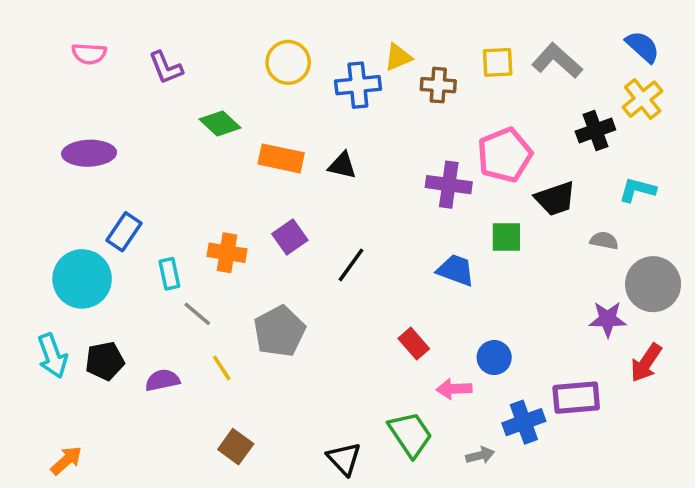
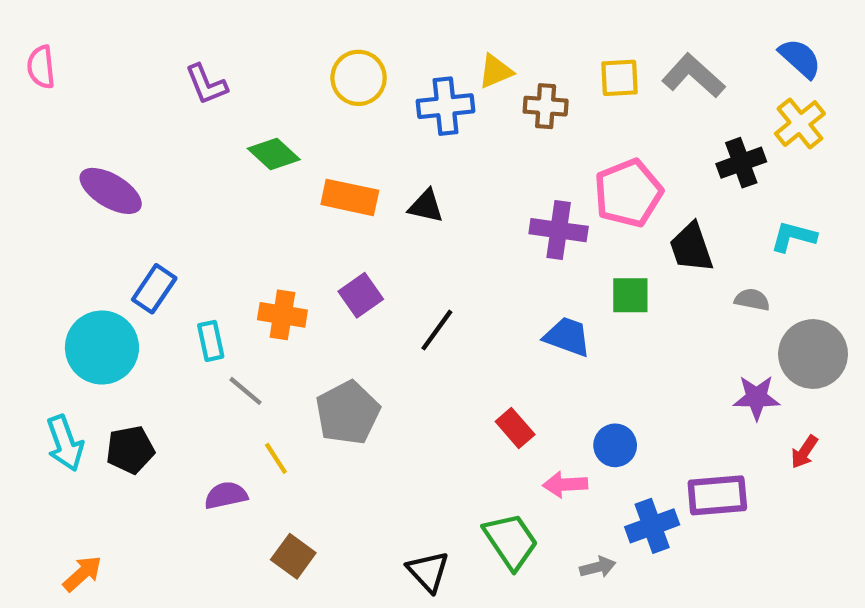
pink semicircle: (89, 54) -> (41, 67), moved, turned 80
purple ellipse: (89, 153) -> (111, 191), turned 33
black trapezoid: (555, 199) -> (691, 247), turned 90
red arrow: (646, 363) -> (804, 452), size x0.7
purple semicircle: (162, 380) -> (226, 495), moved

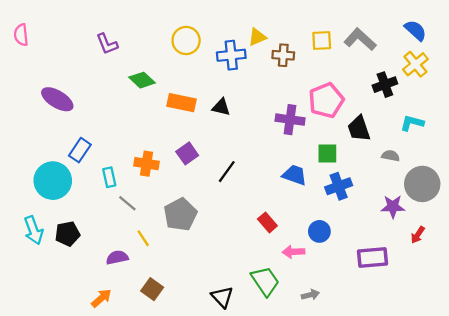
blue cross: (652, 526) -> (339, 186), moved
orange arrow: (82, 574) -> (101, 298), moved

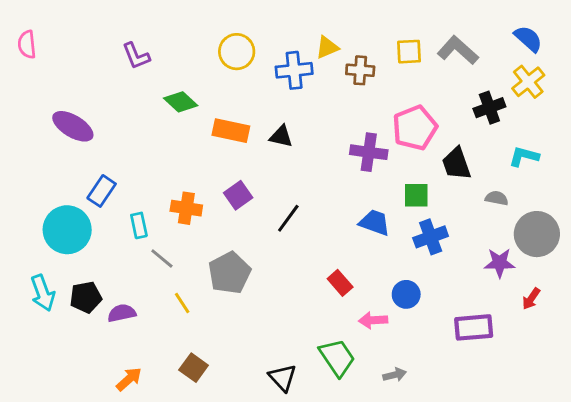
purple semicircle: (117, 257) -> (122, 313), moved

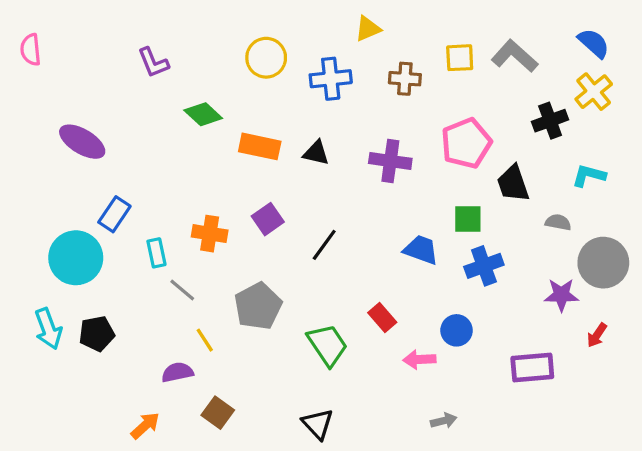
yellow triangle: (327, 47) -> (368, 29), moved
purple cross: (369, 152) -> (390, 161), moved
purple semicircle: (122, 313) -> (177, 372), moved
green trapezoid: (337, 358) -> (327, 345), moved

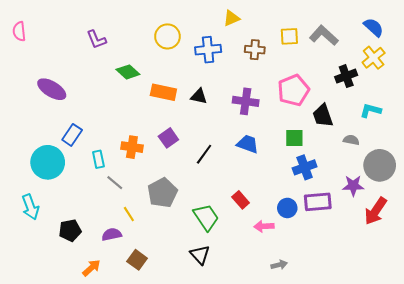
blue trapezoid: (421, 250) -> (248, 144), moved
black pentagon: (97, 334) -> (70, 230), moved
red arrow: (597, 335) -> (376, 211), size x1.8
purple rectangle: (532, 367) -> (318, 202), moved
black triangle: (318, 424) -> (200, 255), moved

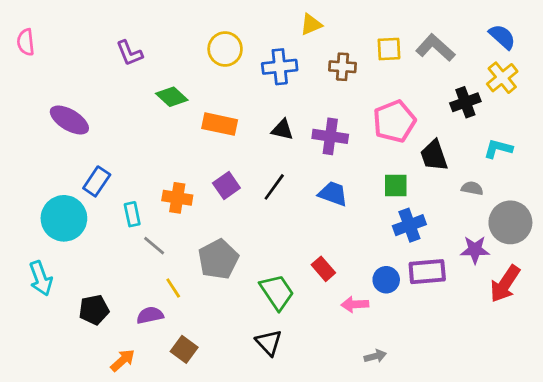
black triangle: (199, 96) -> (282, 130), moved
black line: (204, 154) -> (274, 187), moved

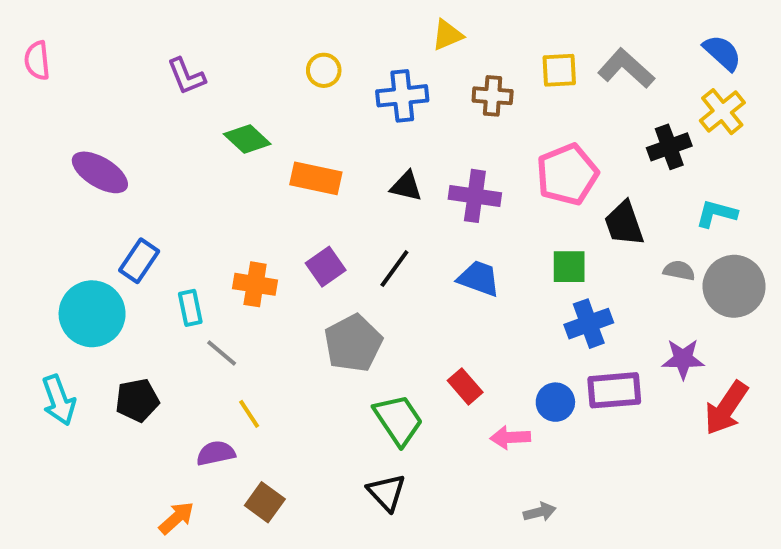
yellow circle: (225, 49) -> (324, 70), size x0.7
gray circle: (510, 222) -> (734, 286), moved
gray pentagon: (218, 259) -> (353, 343), moved
black pentagon: (94, 310) -> (137, 400), moved

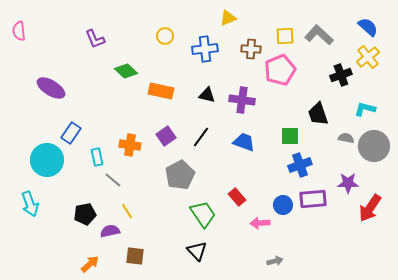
pink pentagon: (567, 174) -> (280, 70), moved
black pentagon: (137, 400) -> (85, 214), moved
brown square: (265, 502) -> (135, 256), turned -30

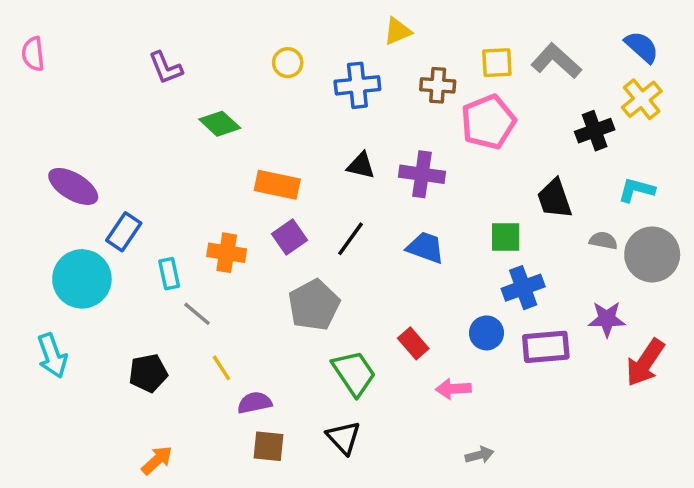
purple ellipse: (51, 88) -> (73, 186), moved
orange rectangle: (161, 91) -> (277, 185), moved
blue circle: (283, 205) -> (486, 333), moved
purple semicircle: (110, 231) -> (255, 403), moved
brown square: (135, 256) -> (269, 446), moved

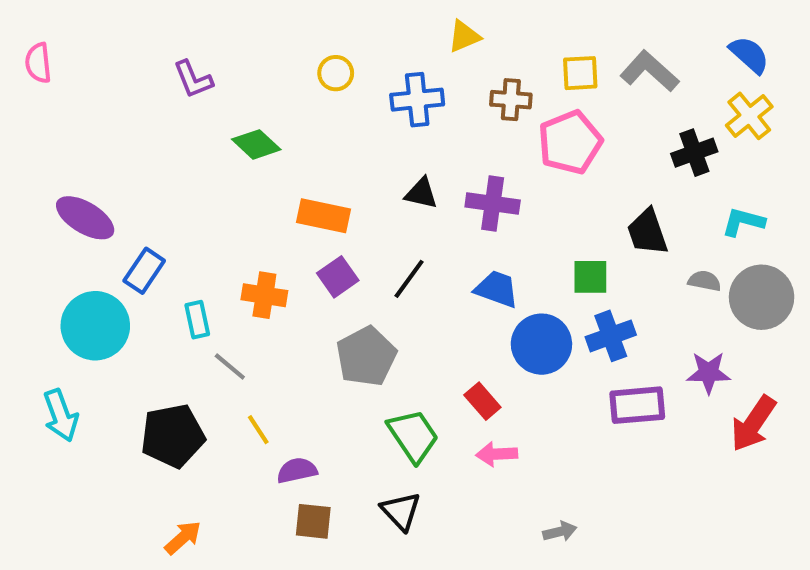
blue circle: (486, 333) -> (541, 344), moved, size x1.5
black pentagon: (148, 373) -> (173, 436), size x1.4
pink arrow: (453, 389) -> (497, 454), moved

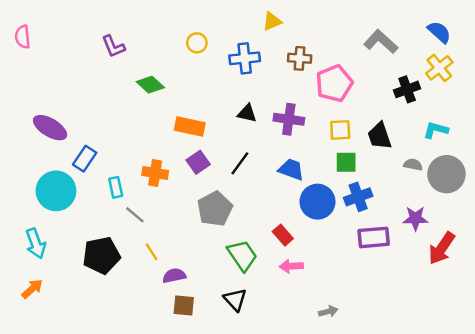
yellow square: (580, 73) -> (340, 130), moved
orange arrow: (183, 538) -> (32, 289), moved

